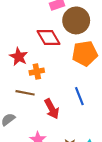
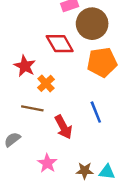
orange cross: (37, 72) -> (46, 83), turned -32

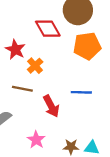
blue line: (96, 112) -> (81, 92), turned -66

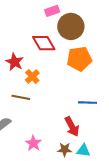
blue line: (81, 92) -> (88, 103), moved
red arrow: (51, 106) -> (72, 127), moved

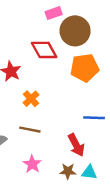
orange cross: (32, 77) -> (31, 99), moved
brown line: (21, 97) -> (30, 130), moved

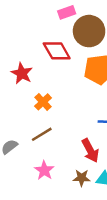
brown line: (30, 130) -> (42, 134), turned -42

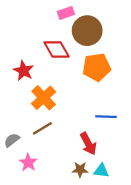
orange cross: (43, 102) -> (44, 98), size x1.5
pink star: (44, 170) -> (28, 162), moved

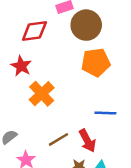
red diamond: (57, 49) -> (34, 31), moved, turned -68
brown line: (42, 128) -> (58, 139), moved

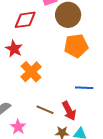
brown line: (58, 139) -> (45, 110), turned 54

